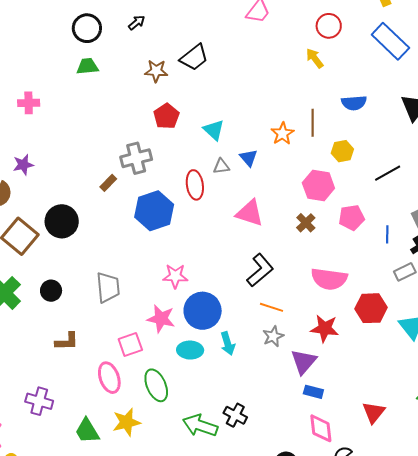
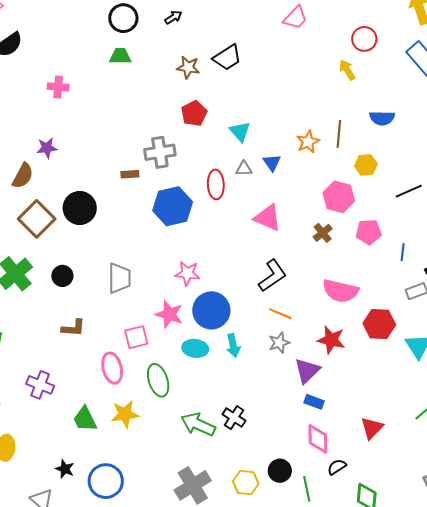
brown rectangle: (108, 183) -> (130, 174), turned 36

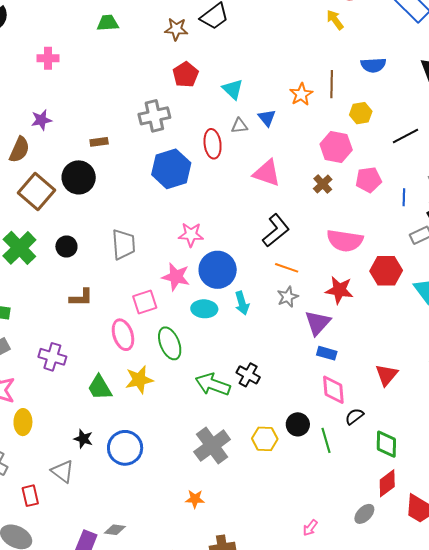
brown rectangle: (130, 174) -> (99, 142), moved

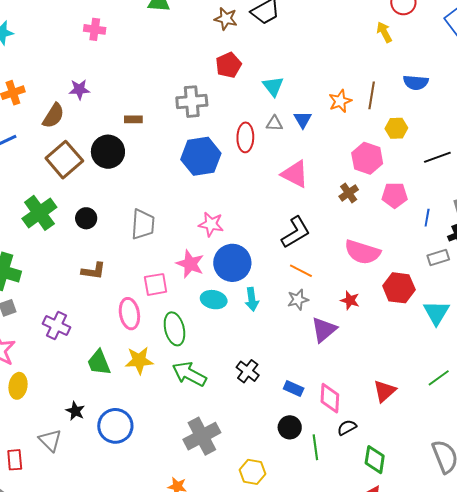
red star: (339, 290) -> (350, 300), size x0.7
blue rectangle: (327, 353) -> (294, 389), moved
green arrow: (213, 384) -> (189, 374), moved
yellow hexagon: (265, 439) -> (252, 472), moved

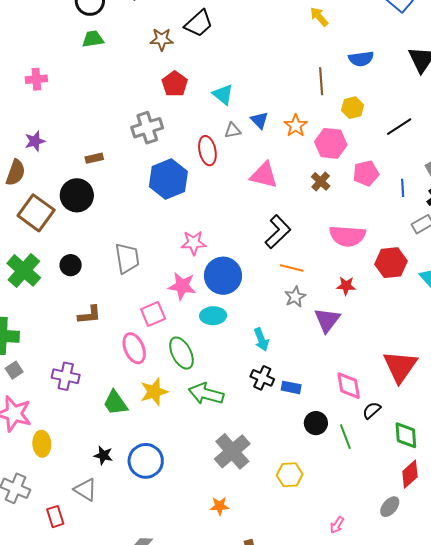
orange star: (340, 101) -> (296, 126), moved
cyan arrow: (252, 299) -> (261, 340), moved
blue rectangle: (294, 389) -> (291, 387), moved
red triangle: (385, 391) -> (400, 366), size x1.5

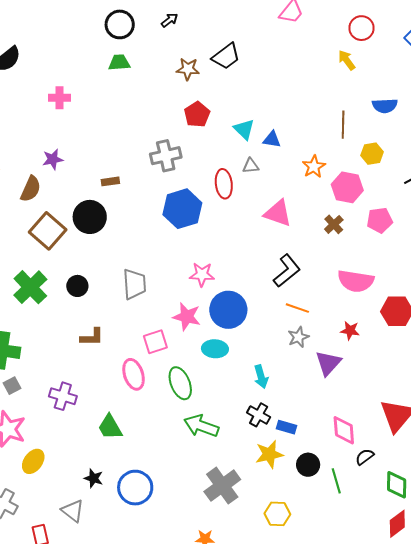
blue triangle: (259, 120) -> (272, 139), moved, turned -42
yellow star: (154, 392) -> (269, 454), moved
yellow ellipse: (42, 444) -> (33, 461), turned 35

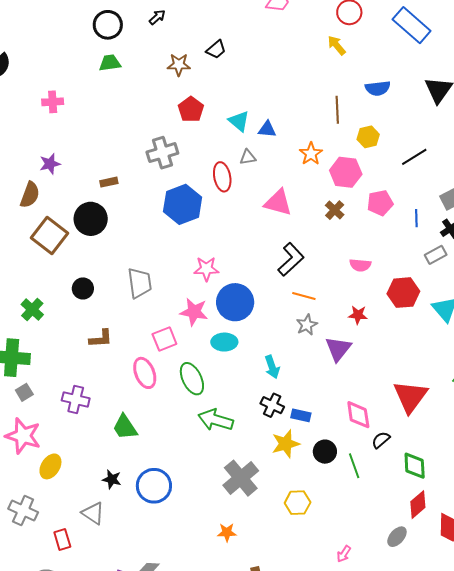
black trapezoid: (226, 56) -> (216, 49), size x0.7
pink semicircle: (356, 281) -> (360, 265), size x0.6
green cross: (30, 287) -> (32, 309), moved, size x0.7

